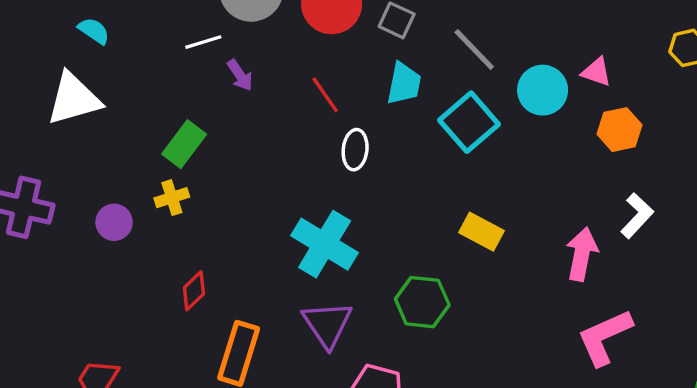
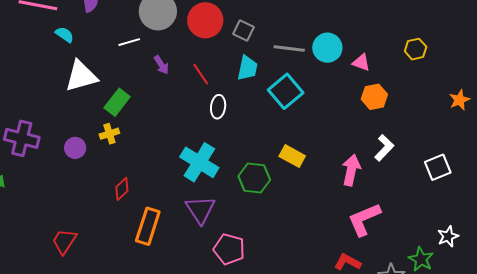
gray line: (474, 50) -> (289, 48), turned -40
purple arrow: (240, 75) -> (161, 65), moved
cyan circle: (543, 90) -> (327, 48), moved
white triangle: (74, 99) -> (81, 76), moved
green hexagon: (422, 302) -> (254, 178), moved

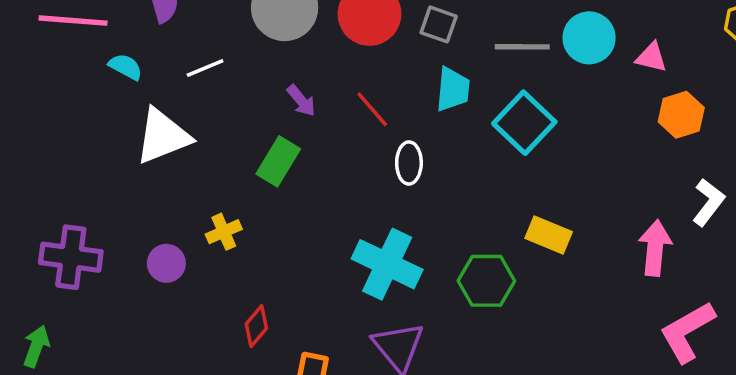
white line: (129, 42) -> (205, 68), moved
green rectangle: (117, 102) -> (278, 161), moved

